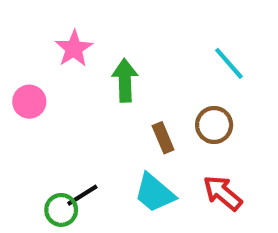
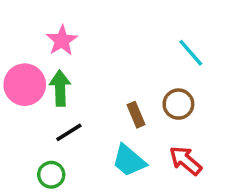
green arrow: (125, 80) -> (60, 88), moved
pink circle: (29, 102) -> (25, 85), size x1.5
black line: (82, 195) -> (69, 132), moved

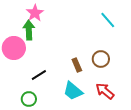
pink star: (62, 40) -> (35, 13), moved
cyan line: (191, 53) -> (108, 20), moved
green arrow: (60, 88) -> (29, 30), moved

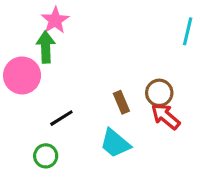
cyan line: (108, 20) -> (188, 31), moved, turned 54
red arrow: (105, 91) -> (166, 116), moved

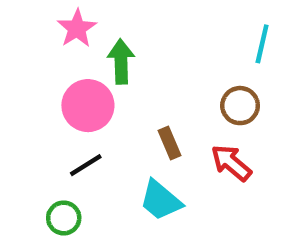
green arrow: (46, 47) -> (121, 61), moved
pink circle: (22, 75) -> (88, 106), moved
brown circle: (159, 93) -> (240, 106), moved

